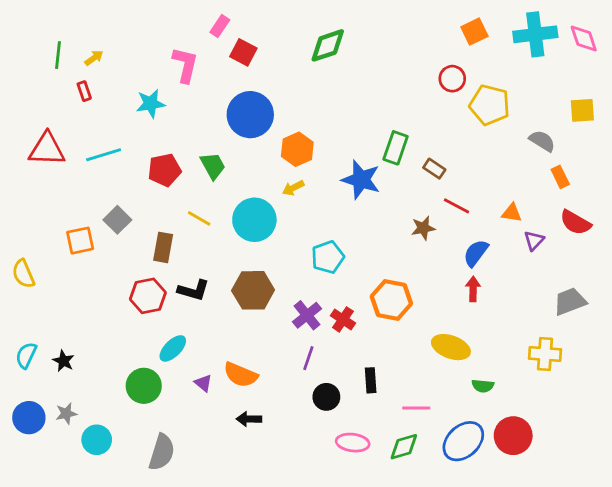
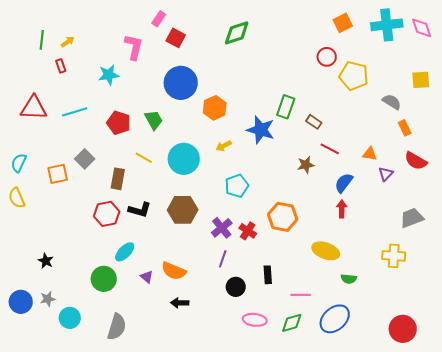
red pentagon: (164, 170) -> (119, 123), turned 30
yellow arrow: (293, 188) -> (224, 146), moved
cyan semicircle: (26, 355) -> (19, 163), moved
red circle: (513, 436) -> (403, 329), moved

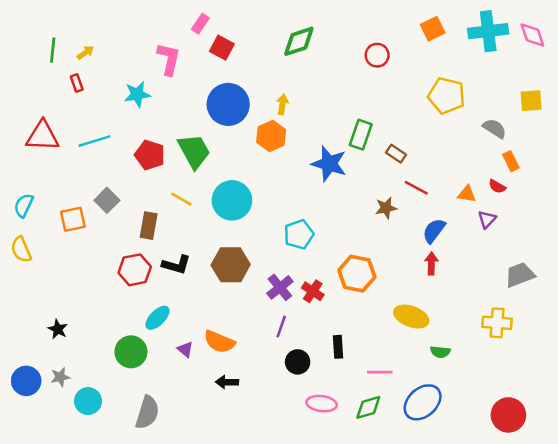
red circle: (327, 57) -> (377, 55), moved
green trapezoid: (154, 120) -> (194, 151), size x1.4
yellow arrow: (224, 146) -> (282, 104), moved, turned 126
red semicircle: (416, 161) -> (497, 186), moved, size x0.6

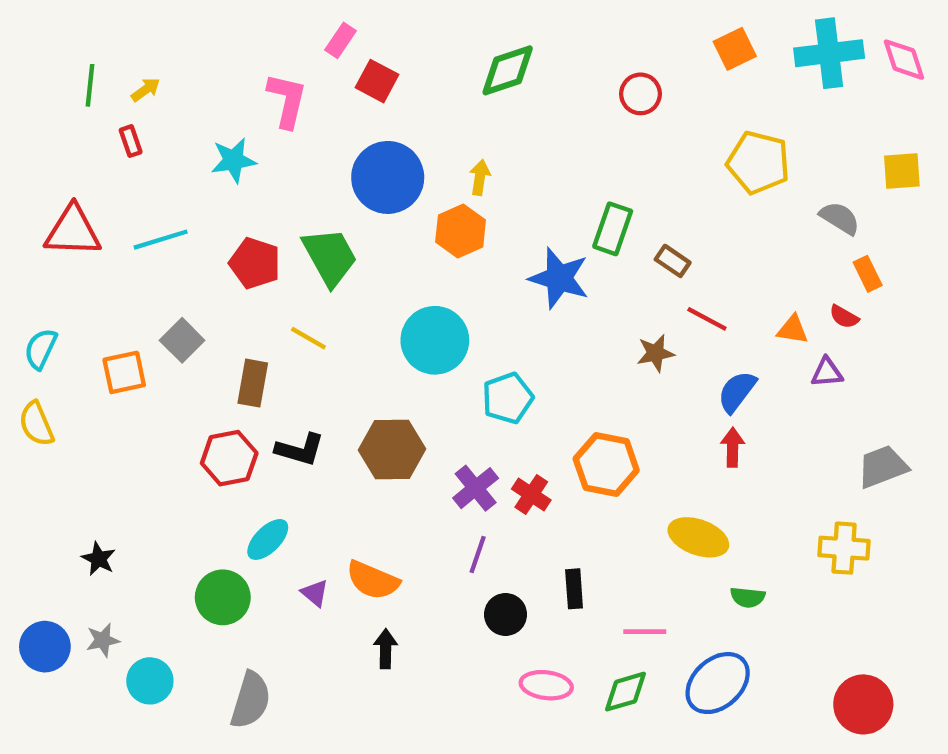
cyan circle: (232, 200) -> (435, 340), moved
purple triangle: (487, 219) -> (827, 372), turned 42
black arrow: (227, 382) -> (386, 649), turned 90

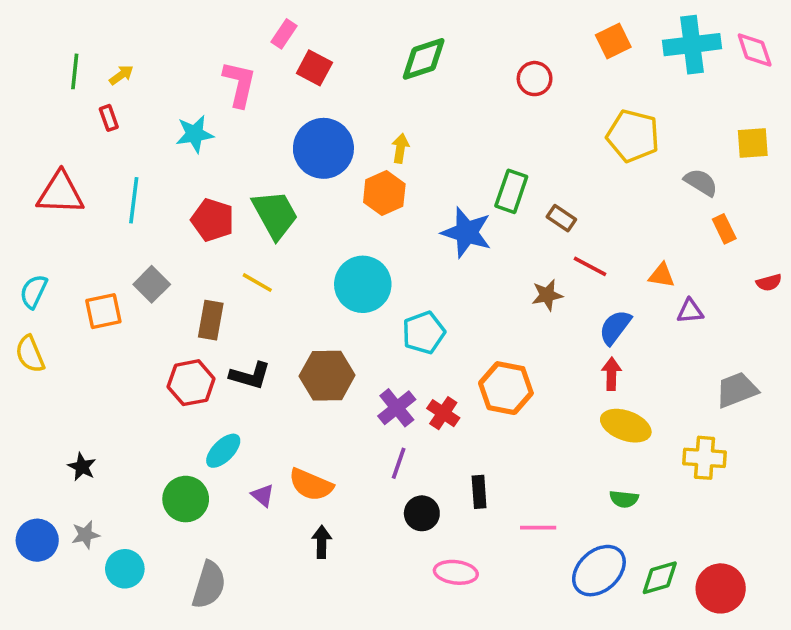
cyan line: (161, 240) -> (134, 200), turned -66
red semicircle: (844, 317) -> (769, 283), moved, turned -45
yellow ellipse: (698, 537) -> (626, 426), moved
green diamond: (626, 692) -> (660, 578), moved

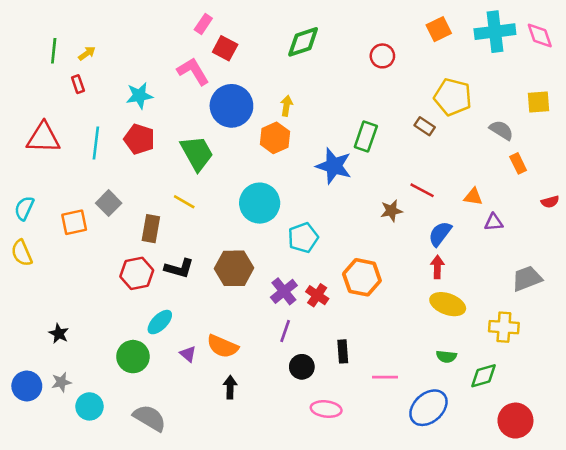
pink L-shape: (239, 84) -> (193, 71), moved, turned -44
brown rectangle: (561, 218) -> (425, 126), moved
red pentagon: (213, 220) -> (139, 139), moved
green diamond: (660, 578) -> (483, 376), moved
gray semicircle: (209, 585) -> (150, 418), turned -76

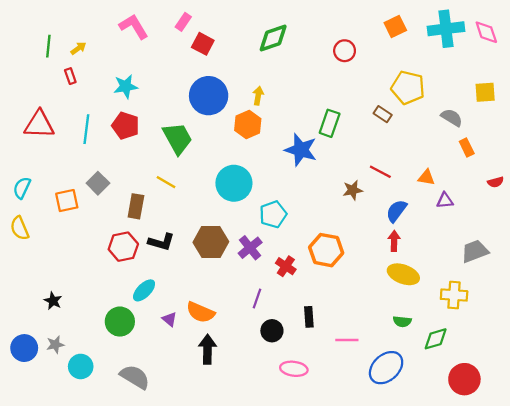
pink L-shape: (193, 71) -> (134, 27), moved
purple cross: (284, 291) -> (250, 248), moved
black arrow: (230, 387) -> (207, 349), size x1.4

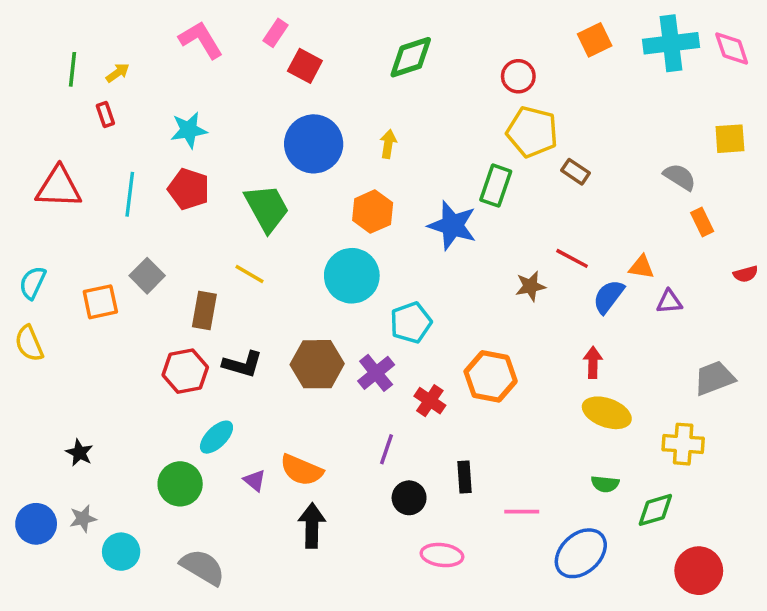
yellow pentagon: (408, 88) -> (532, 132), moved
orange hexagon: (248, 124) -> (373, 212), moved
blue semicircle: (396, 211) -> (609, 297), moved

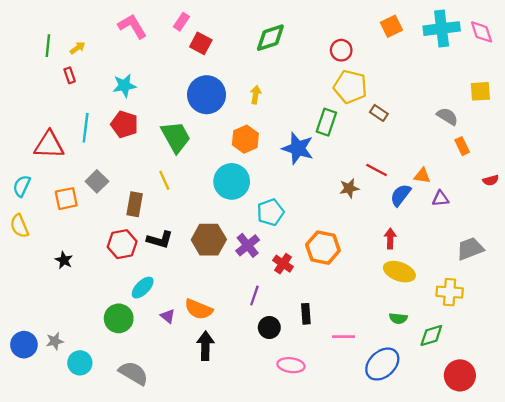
red triangle: (59, 187) -> (49, 145), moved
yellow line: (249, 274) -> (164, 180), turned 36
black star: (79, 453) -> (64, 260), moved

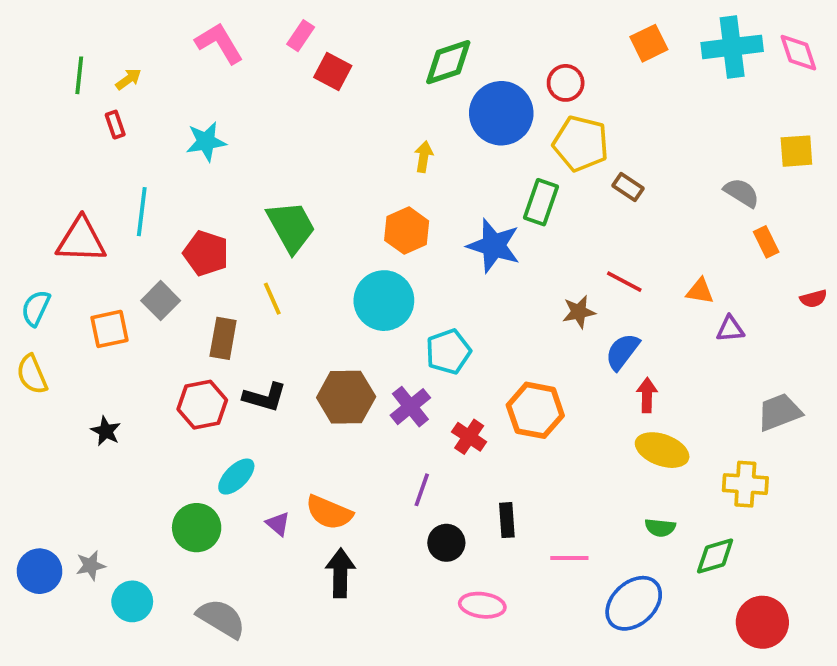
blue circle: (207, 95) -> (501, 113), moved
red pentagon: (124, 124) -> (206, 253), moved
blue semicircle: (401, 195) -> (622, 352), moved

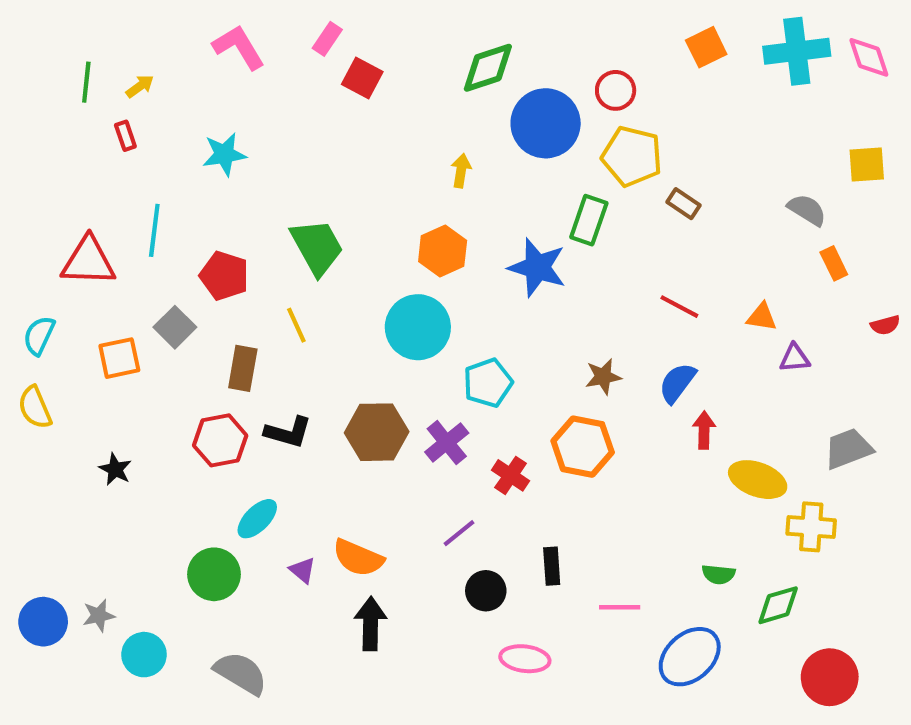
brown star: (579, 312) -> (603, 377), moved
yellow ellipse: (662, 450) -> (758, 480), moved
purple line: (422, 490) -> (459, 533), turned 32

